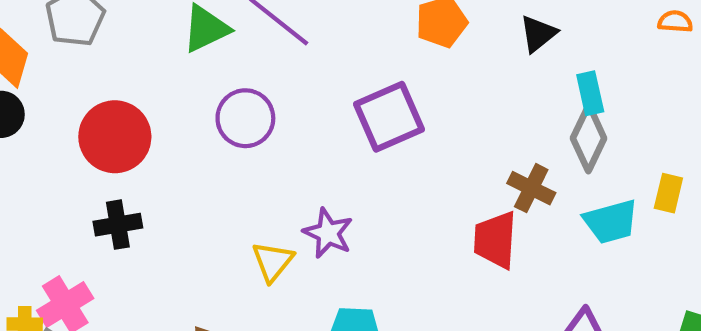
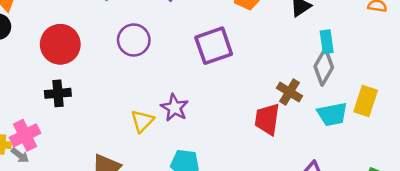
yellow rectangle: (668, 193) -> (366, 101), size x1.4

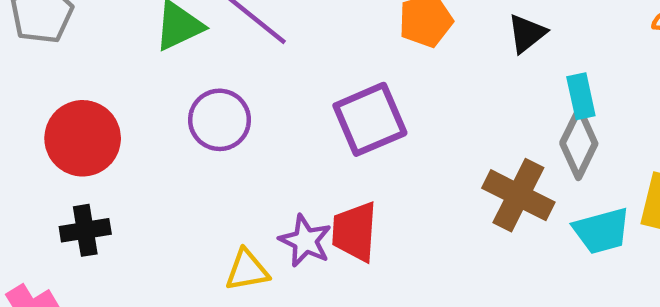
brown cross: (290, 92) -> (518, 195), size x1.4
red trapezoid: (267, 119) -> (355, 232), moved
yellow triangle: (142, 121) -> (247, 270), turned 40

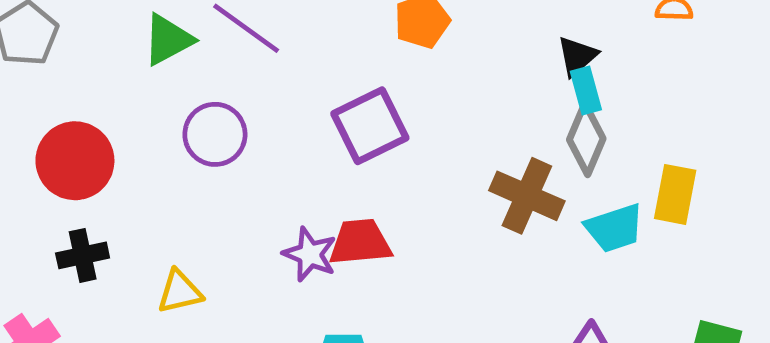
black triangle: (527, 33) -> (577, 56), moved
red trapezoid: (355, 232) -> (360, 242), turned 84
yellow triangle: (247, 270) -> (180, 292), moved

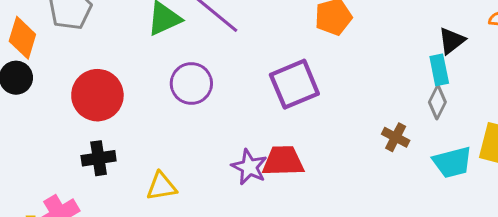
black triangle: (577, 56) -> (452, 41), moved
gray diamond: (586, 139) -> (437, 102), size x0.7
brown cross: (527, 196) -> (396, 137), size x0.6

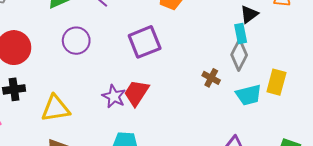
gray diamond: (437, 102) -> (239, 55), size x1.4
red trapezoid: (283, 161) -> (136, 93), turned -56
yellow triangle: (161, 186) -> (56, 109), size x1.4

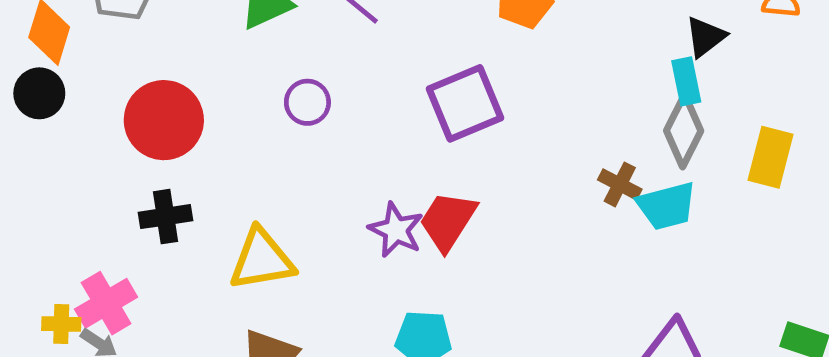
purple circle: (76, 41) -> (307, 102), size x0.7
yellow rectangle: (276, 82) -> (770, 157), moved
cyan trapezoid: (249, 95) -> (667, 206), moved

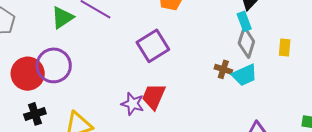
purple circle: (307, 102) -> (54, 65), moved, size x1.8
yellow rectangle: (770, 157) -> (285, 48), size x0.7

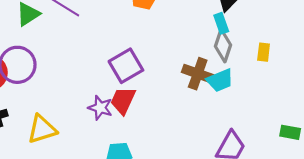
purple square: (153, 46) -> (126, 66), moved
brown cross: (223, 69) -> (198, 74), size x1.6

